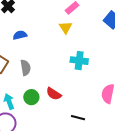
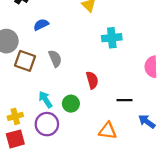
red semicircle: (54, 94) -> (92, 80), turned -126
green circle: (31, 97) -> (71, 104), moved

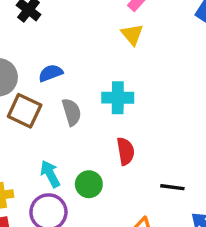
blue semicircle: (41, 25) -> (51, 73), moved
cyan cross: (112, 38) -> (118, 98), moved

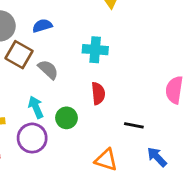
gray semicircle: (72, 112) -> (48, 69), moved, turned -35

